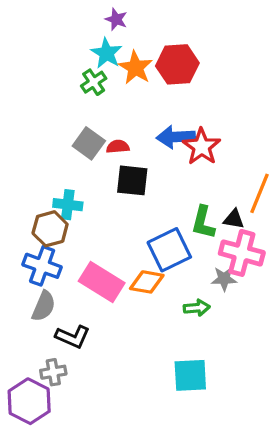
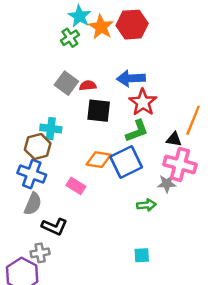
red star: (202, 147) -> (143, 102), moved
green L-shape: (203, 222) -> (137, 131), moved, turned -125
pink rectangle: (102, 282) -> (76, 186), size x0.6
orange diamond: (147, 282) -> (99, 160), moved
cyan square: (190, 375) -> (142, 255), size x0.6

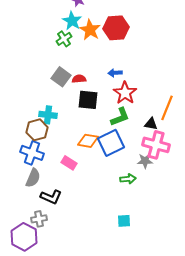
blue arrow: (131, 78) -> (115, 73), size x0.6

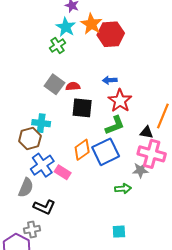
orange star: (90, 30) -> (91, 24), moved
orange diamond: (88, 141) -> (82, 150), turned -45
blue cross: (32, 153) -> (42, 165), moved, turned 35

